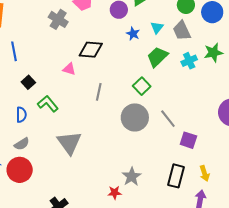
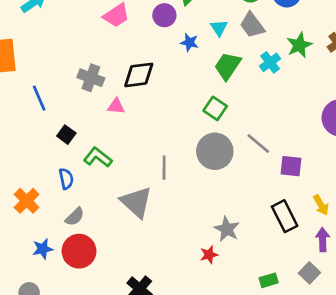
gray cross: (58, 19) -> (91, 78), moved
gray line: (99, 92) -> (164, 168), moved
black rectangle: (176, 176) -> (285, 216), turned -30

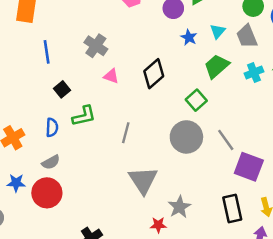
black diamond: (139, 75) -> (154, 74), moved, turned -48
green L-shape: (98, 157) -> (84, 116), turned 115
purple square: (291, 166) -> (249, 167), size x1.4
gray line: (164, 168) -> (126, 133), moved
gray triangle: (136, 202) -> (143, 180), moved

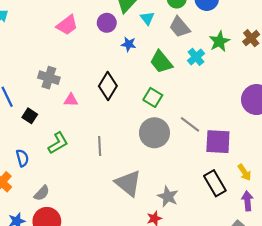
cyan triangle: (218, 31) -> (147, 18), moved
green trapezoid: (216, 66) -> (161, 62), turned -70
black square: (62, 89) -> (30, 116), moved
blue semicircle: (52, 127) -> (22, 158), moved

